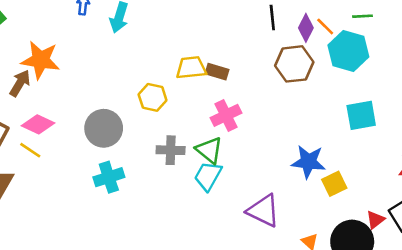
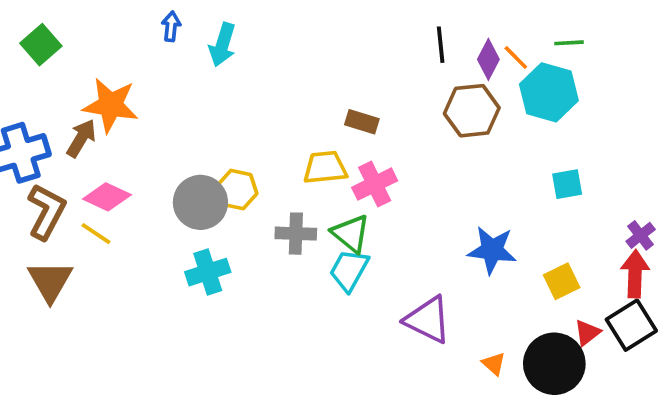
yellow trapezoid: (191, 68) -> (325, 168), moved
yellow hexagon: (153, 97) -> (237, 190), moved
cyan square: (361, 115) -> (567, 184), size x0.7
yellow square: (334, 184) -> (562, 281), moved

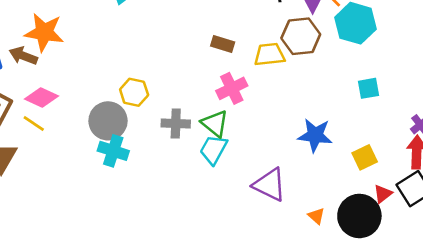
brown arrow: (81, 138) -> (23, 56), turned -100
yellow trapezoid: (325, 168) -> (270, 54), moved
gray circle: (200, 202) -> (108, 121), moved
cyan cross: (208, 272) -> (113, 151), turned 36

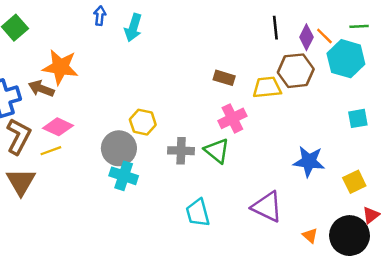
yellow line: (34, 123) -> (51, 151), turned -54
cyan trapezoid: (214, 150) -> (198, 213), moved, turned -44

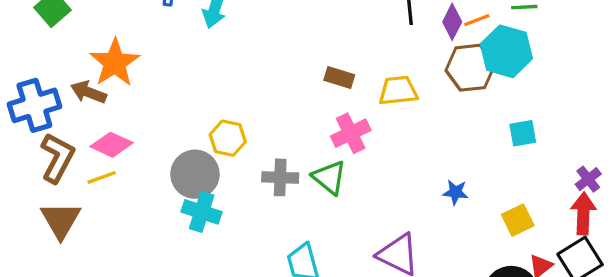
orange line: (324, 36) -> (477, 20), turned -66
orange star: (60, 67) -> (115, 63), turned 30
brown hexagon: (296, 71) -> (470, 68), moved
blue star: (309, 161) -> (456, 192), size x0.6

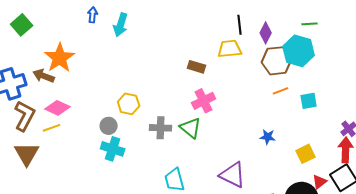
orange line: (477, 20) -> (281, 91), moved
yellow trapezoid: (398, 91) -> (230, 49), moved
gray circle: (195, 174) -> (109, 126), size x0.6

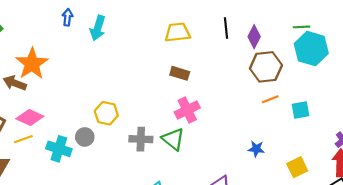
yellow trapezoid: (230, 49) -> (178, 32), moved
cyan hexagon: (299, 51) -> (311, 49), moved
cyan cross: (113, 149) -> (59, 149), moved

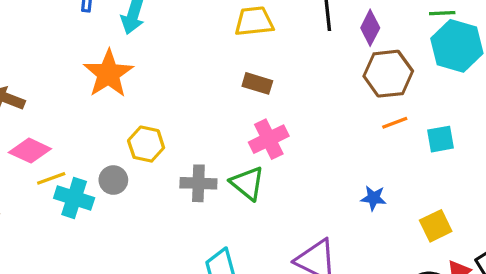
orange star: (32, 64) -> (108, 74), moved
yellow line: (23, 139) -> (51, 178), moved

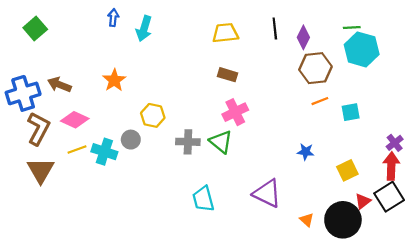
orange star: (108, 74) -> (114, 80), moved, size x0.7
yellow line: (51, 178) -> (77, 149), moved

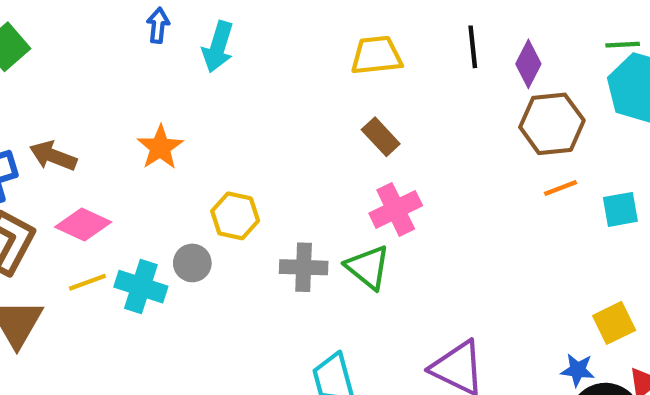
brown rectangle: (228, 75) -> (381, 137), turned 30
blue star: (306, 152) -> (578, 370), moved

